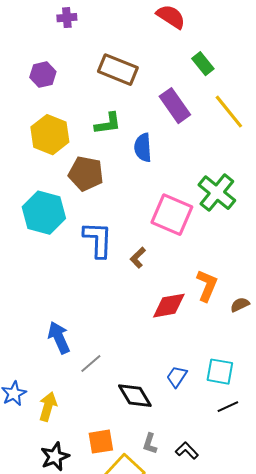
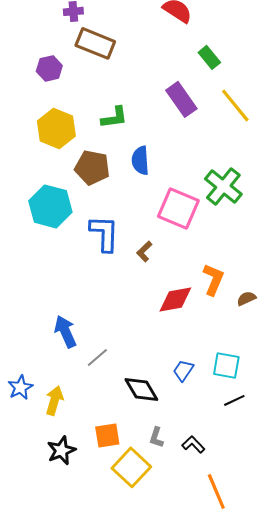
brown rectangle: (118, 70) -> (95, 43), moved
blue semicircle: (143, 148) -> (140, 160), moved

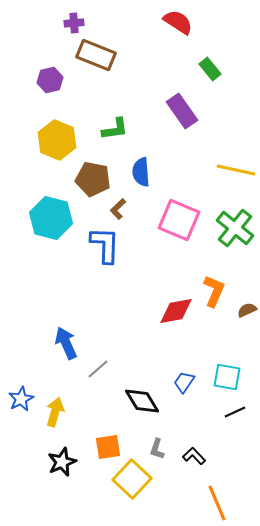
yellow line: (235, 105) -> (236, 170), moved, turned -39
green cross: (223, 186) -> (235, 228), moved
brown L-shape: (144, 251) -> (118, 209), moved

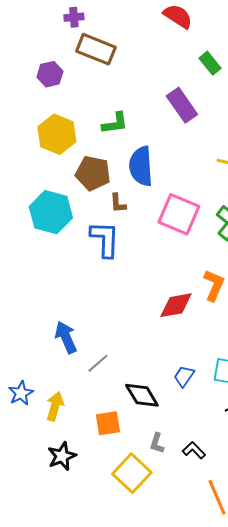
blue semicircle: (141, 172) -> (141, 166), size x1.4
brown L-shape: (118, 209) -> (118, 203), turned -50
orange square: (108, 447) -> (108, 423), moved

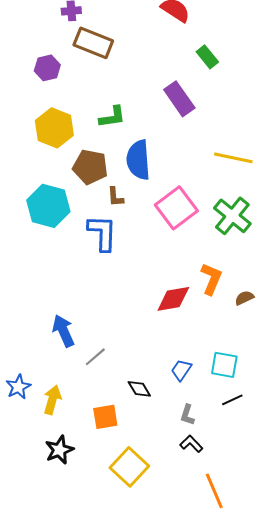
pink square: (179, 214) -> (176, 208), turned 30
black diamond: (142, 395) -> (139, 389), size x0.7
gray L-shape: (157, 443) -> (187, 415), moved

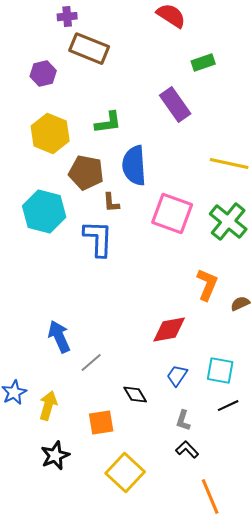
green rectangle: (207, 57) -> (203, 63), turned -70
pink square: (176, 208) -> (172, 214), turned -33
red diamond: (173, 299) -> (169, 330), moved

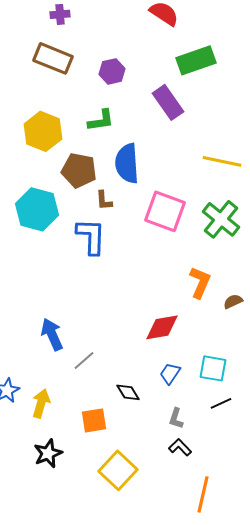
brown rectangle: (89, 49) -> (53, 58), moved
green rectangle: (203, 63) -> (196, 60), size x1.6
purple hexagon: (43, 74) -> (112, 71), moved
orange line: (210, 497) -> (203, 494), turned 36

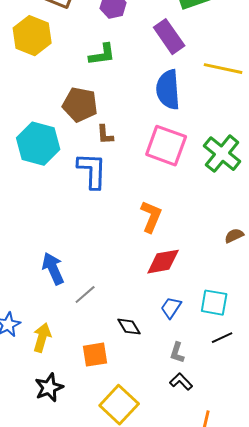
yellow hexagon: (43, 131) -> (32, 36), moved
yellow line: (222, 161) -> (223, 69), moved
blue semicircle: (127, 163) -> (168, 90), moved
orange L-shape: (200, 282) -> (151, 217), moved

